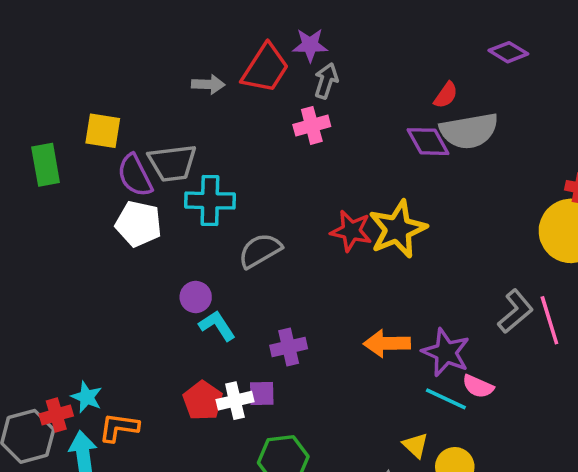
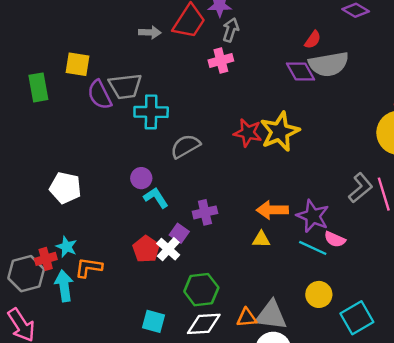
white pentagon: (138, 224) -> (65, 188), moved
purple square: (262, 393) -> (179, 233), moved, turned 36
white cross: (235, 401) -> (168, 249), turned -35
yellow triangle: (415, 445) -> (261, 239), moved, turned -42

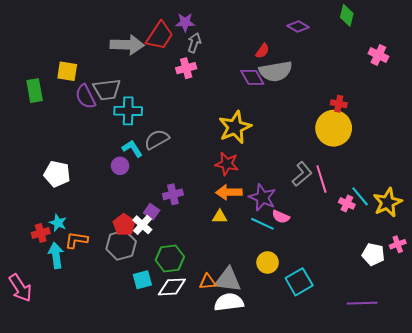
gray arrow: (150, 32) -> (127, 45), size x1.8
red star: (248, 133) -> (227, 164), moved
cyan L-shape: (156, 198) -> (132, 149), moved
gray hexagon: (26, 274) -> (121, 245), moved
cyan square: (154, 321) -> (142, 280), moved, turned -30

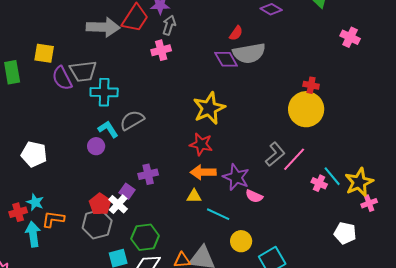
pink line: (321, 179) -> (294, 159), turned 60
cyan line: (262, 224) -> (218, 214), moved
pink cross: (398, 244) -> (369, 203), moved

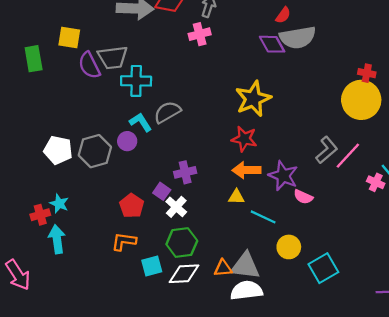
white cross: (118, 204) -> (176, 207), moved
orange L-shape: (53, 219) -> (124, 241), moved
gray hexagon: (97, 224) -> (95, 151), moved

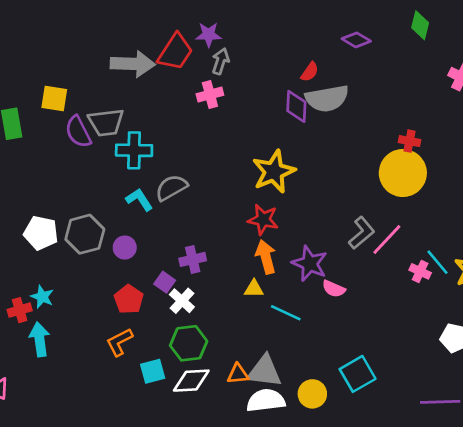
purple diamond: (272, 44) -> (296, 106), turned 32
purple circle: (127, 141) -> (125, 248), moved
orange arrow: (246, 170) -> (266, 257), turned 76
orange L-shape: (124, 241) -> (119, 342), turned -35
yellow circle: (289, 247) -> (312, 394), moved

